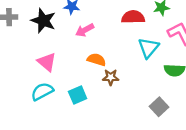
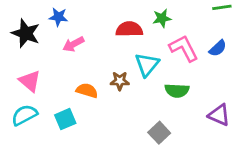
orange semicircle: (96, 60) -> (87, 90), moved
brown star: (111, 77) -> (120, 81), moved

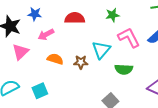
red semicircle: (129, 29) -> (75, 18), moved
pink triangle: (30, 81) -> (20, 52), moved, turned 36
orange semicircle: (87, 90) -> (55, 59), moved

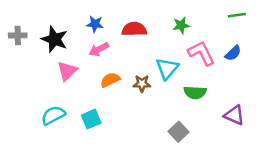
blue star: (35, 14) -> (95, 24), moved
orange semicircle: (55, 59) -> (110, 80), turned -42

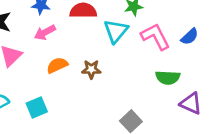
cyan triangle: (167, 68) -> (116, 31), moved
green semicircle: (195, 92) -> (168, 78), moved

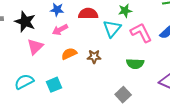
green semicircle: (168, 78) -> (135, 64), moved

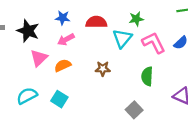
orange semicircle: (69, 54) -> (63, 65), moved
green semicircle: (135, 64) -> (147, 76), turned 90
cyan square: (54, 85) -> (59, 99), turned -35

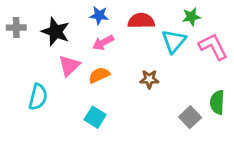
green semicircle: (147, 76) -> (217, 102), moved
cyan semicircle: (27, 96) -> (38, 97), moved, turned 132
gray square: (134, 110) -> (190, 117), moved

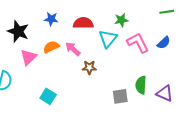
pink arrow: (103, 43) -> (73, 49), moved, turned 70
orange semicircle: (99, 75) -> (51, 47), moved
gray square: (190, 117) -> (120, 96), turned 35

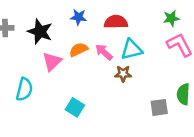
green star: (121, 20) -> (171, 18), moved
cyan triangle: (108, 39) -> (132, 50), moved, turned 36

